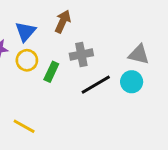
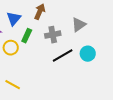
gray triangle: (139, 55) -> (79, 25), moved, turned -49
yellow circle: (27, 60) -> (11, 48), moved
green rectangle: (51, 72) -> (27, 36), moved

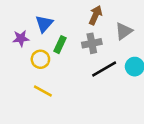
brown arrow: (40, 12) -> (96, 15), moved
yellow line: (13, 85) -> (43, 91), moved

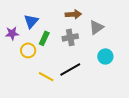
brown arrow: (96, 15) -> (73, 14), turned 63
black line: (104, 69) -> (70, 70), moved
yellow line: (43, 91) -> (46, 77), moved

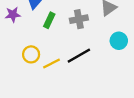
yellow circle: (28, 50) -> (31, 54), moved
yellow line: (46, 77) -> (52, 64), turned -56

